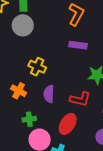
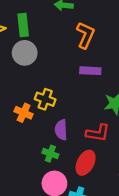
orange cross: (19, 91) -> (24, 113), moved
green cross: (29, 119) -> (50, 154), moved, turned 32

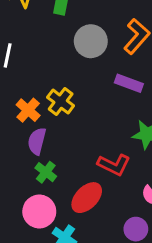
gray circle: (25, 53) -> (91, 41), moved
purple semicircle: (61, 130) -> (37, 141), moved

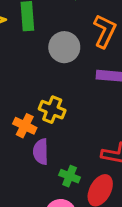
green cross: (46, 172) -> (70, 176), moved

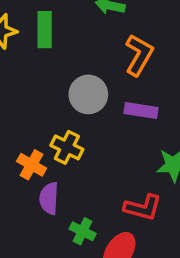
gray circle: (64, 47) -> (88, 94), moved

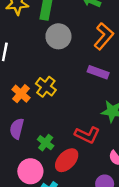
gray circle: (88, 94) -> (58, 36), moved
purple semicircle: (49, 198) -> (17, 129), moved

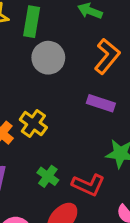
green cross: (46, 143) -> (48, 176), moved

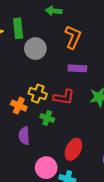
green cross: (48, 176) -> (47, 118), moved
red L-shape: (88, 185) -> (64, 97), moved

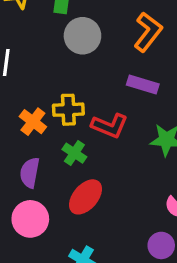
yellow cross: (38, 94) -> (68, 110), turned -36
red ellipse: (73, 149) -> (86, 197), moved
pink circle: (46, 168) -> (30, 219), moved

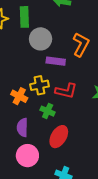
orange L-shape: (148, 32) -> (81, 45), moved
purple rectangle: (143, 84) -> (56, 61), moved

